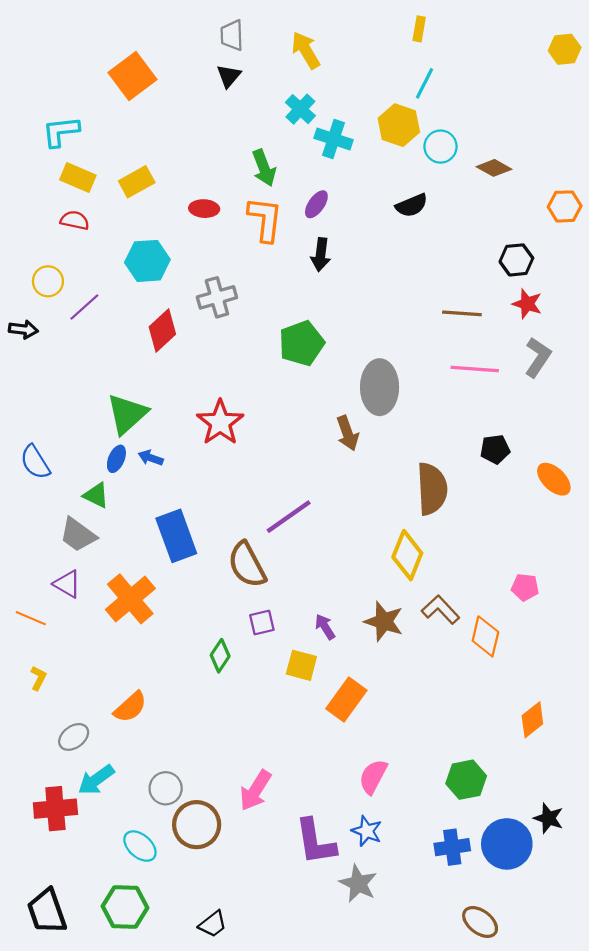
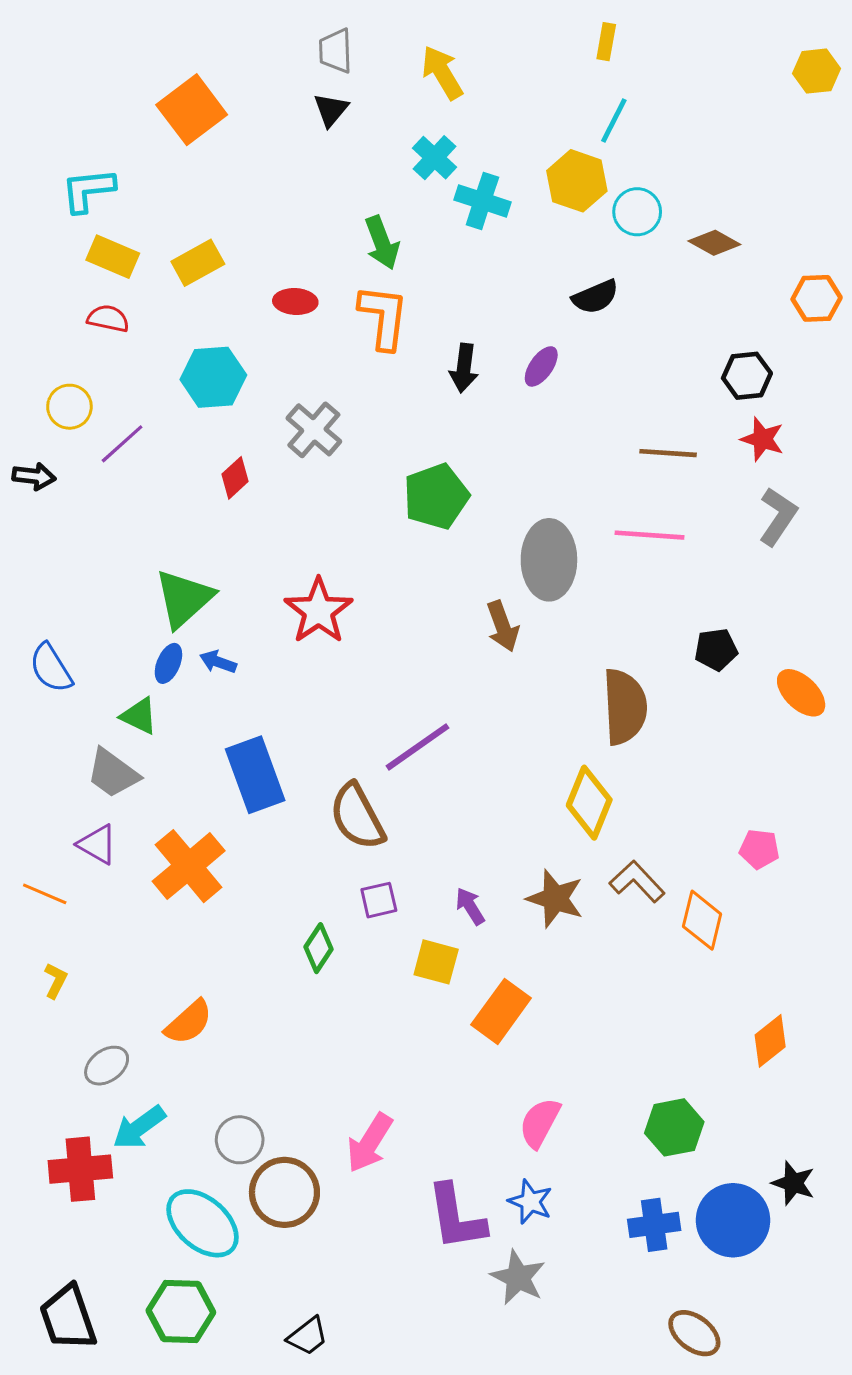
purple ellipse: (316, 204) -> (541, 366), moved
gray cross: (217, 297) -> (314, 430), turned -33
red diamond: (162, 330) -> (235, 478), size x0.7
pink line: (475, 369) -> (649, 535), moved
cyan ellipse: (140, 846) -> (203, 1223), size x1.5

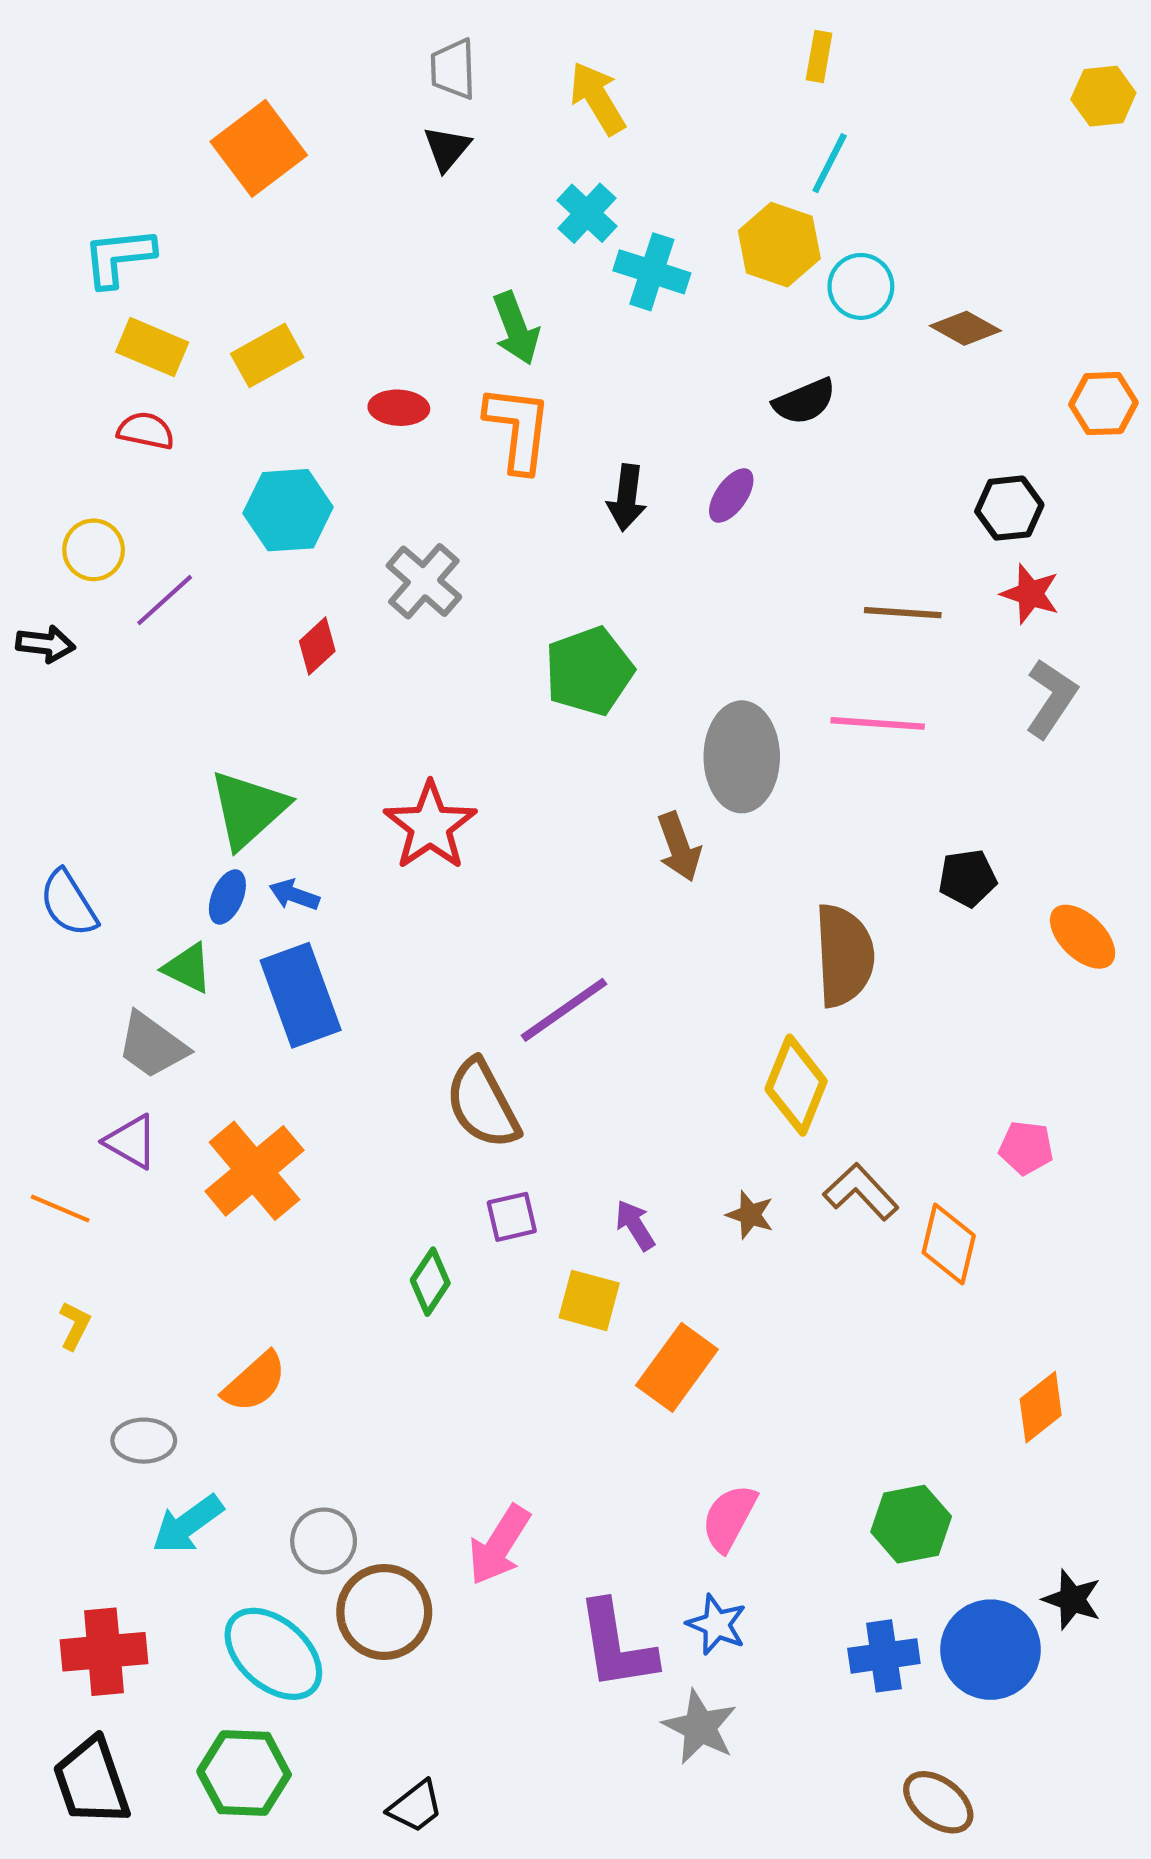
blue rectangle: (255, 775) -> (301, 995), moved
brown star: (555, 899) -> (750, 1215), size x0.6
gray ellipse: (107, 1066) -> (144, 1441), turned 36
red cross: (80, 1169) -> (104, 1652), moved

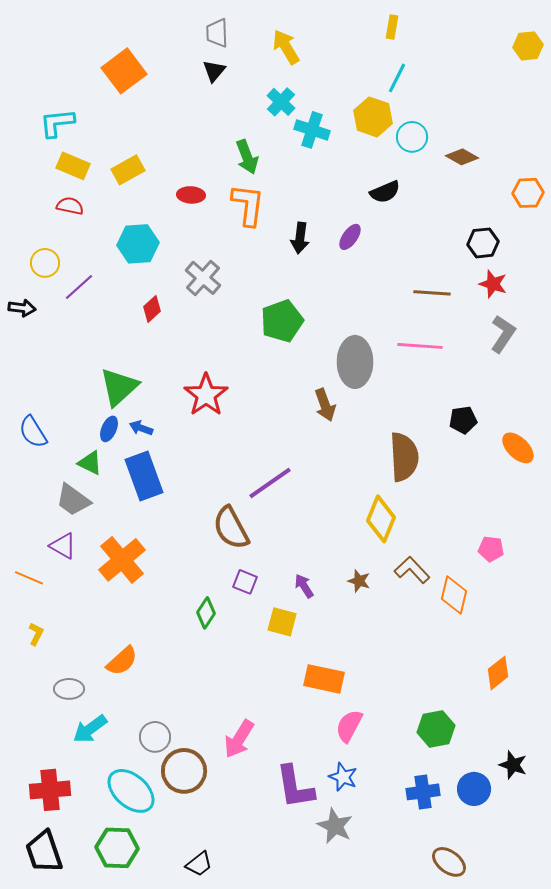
purple square: (512, 1217) -> (245, 582), turned 35
orange rectangle: (677, 1367) -> (324, 679), moved, turned 66
blue circle: (991, 1650) -> (474, 789), size x0.7

